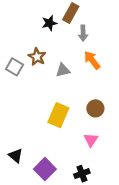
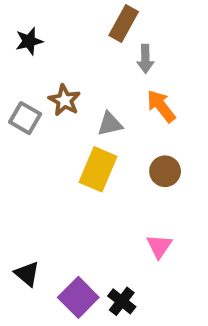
black star: (49, 23) -> (29, 41), moved
brown circle: (95, 108) -> (165, 171), moved
yellow rectangle: (58, 115) -> (98, 169), moved
black cross: (82, 174) -> (122, 301), moved, turned -32

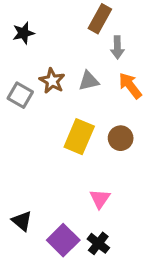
gray triangle: (110, 124) -> (89, 81), moved
brown circle: (165, 171) -> (121, 138), moved
pink triangle: (159, 246) -> (100, 199), moved

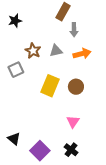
orange arrow: (130, 86) -> (82, 54), turned 114
gray square: (20, 95) -> (16, 70), moved, turned 35
pink triangle: (100, 199) -> (73, 122), moved
black cross: (98, 243) -> (71, 150), moved

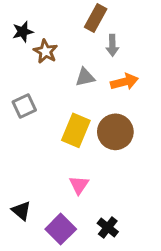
brown star: (33, 51) -> (46, 51), moved
brown circle: (76, 87) -> (115, 132), size x1.5
pink triangle: (73, 122) -> (79, 185), moved

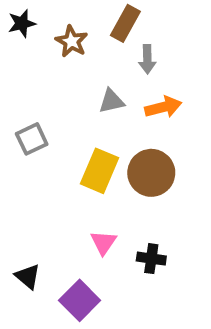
black star: (23, 32) -> (22, 23), moved
brown star: (46, 51) -> (72, 41), moved
black cross: (108, 227) -> (151, 259), moved, turned -30

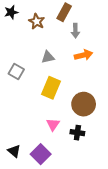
gray triangle: (111, 101) -> (48, 57), moved
gray square: (32, 139) -> (16, 71), turned -35
brown circle: (151, 173) -> (84, 104), moved
black triangle: (28, 276) -> (14, 151), moved

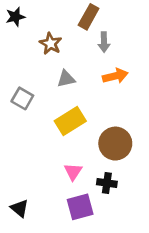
brown star: (37, 21) -> (51, 44), moved
yellow rectangle: (51, 88) -> (70, 121), turned 35
purple square: (41, 154) -> (80, 207), moved, turned 30

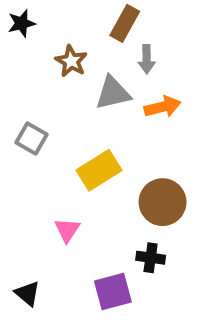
gray triangle: (66, 79) -> (113, 93), moved, size x1.4
pink triangle: (73, 172) -> (67, 230), moved

